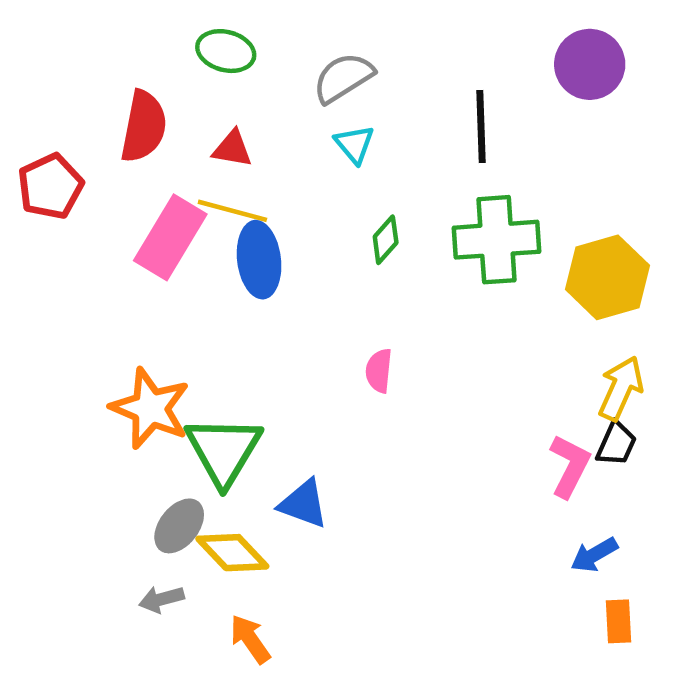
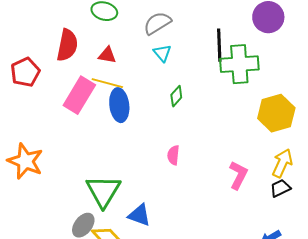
green cross: (496, 240) -> (239, 64), moved
orange star: (150, 408) -> (25, 161), moved
black trapezoid: (616, 444) -> (280, 188), turned -140
pink L-shape: (570, 466) -> (238, 175), moved

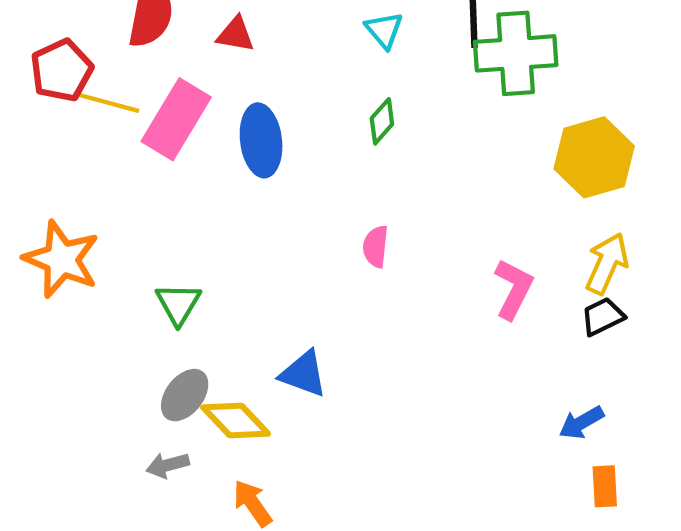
cyan triangle: (162, 53) -> (384, 30), moved
yellow line: (107, 83) -> (106, 102), moved
green triangle: (103, 191) -> (178, 304), moved, size x0.6

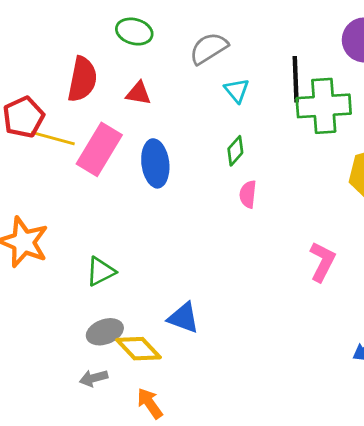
pink semicircle: (376, 247) -> (248, 194), moved
green triangle: (178, 304) -> (101, 271), turned 32
gray ellipse: (185, 395) -> (105, 332), turned 32

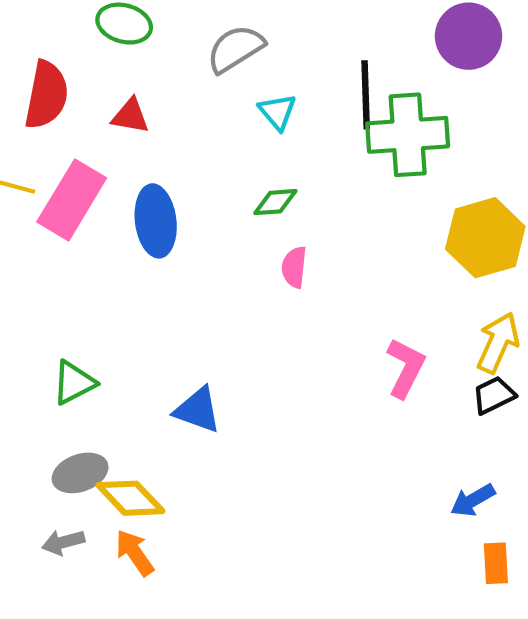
green diamond: (235, 151) -> (275, 202), turned 44
blue triangle: (183, 318) -> (198, 410), moved
orange arrow: (150, 403) -> (135, 553), moved

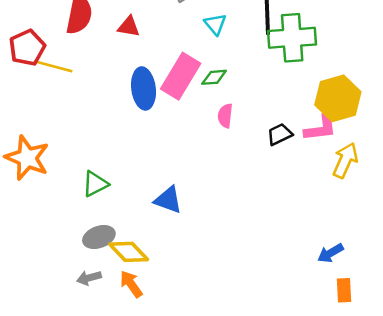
pink rectangle: (72, 200) -> (181, 76), moved
pink L-shape: (406, 368) -> (321, 128), moved, turned 56
black trapezoid: (494, 395) -> (280, 134), moved

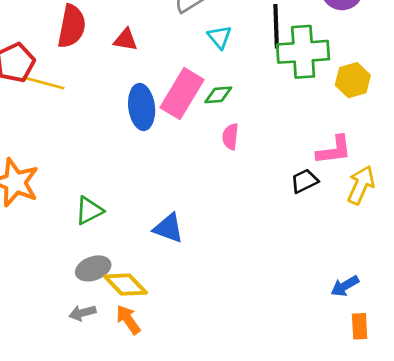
yellow hexagon: (338, 98) -> (353, 80), moved, size x0.7
black trapezoid: (280, 134) -> (304, 181), moved

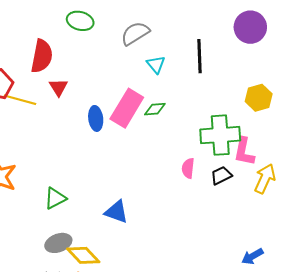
red triangle: (125, 40) -> (58, 87), moved, turned 48
green cross: (303, 52) -> (220, 135), moved
blue ellipse: (142, 107) -> (96, 118), size x0.7
pink semicircle: (230, 137) -> (188, 168), moved
pink L-shape: (334, 150) -> (244, 152), turned 108

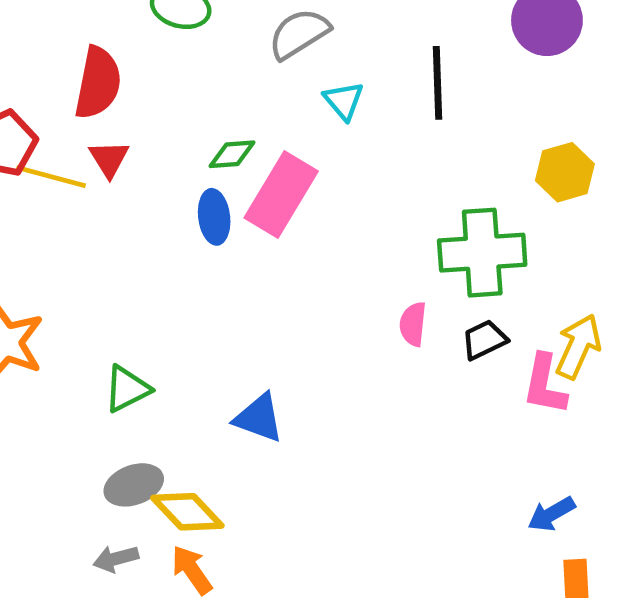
red triangle: (58, 87) -> (109, 159), moved
green diamond: (155, 109) -> (232, 154), moved
pink L-shape: (244, 152) -> (545, 384), moved

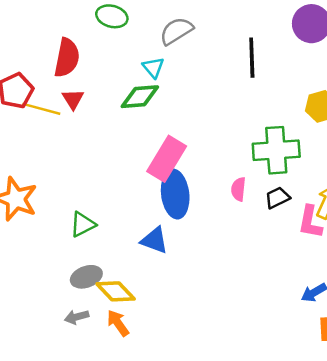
cyan triangle: (344, 101) -> (153, 67), moved
green diamond: (232, 154) -> (140, 97), size x1.5
pink rectangle: (281, 195) -> (167, 159), moved
blue ellipse: (214, 217) -> (175, 194), moved, size x1.6

